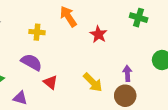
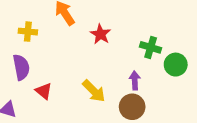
green cross: (139, 18) -> (151, 47), moved
purple semicircle: (31, 62) -> (21, 67), turned 50

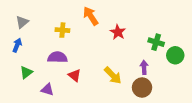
purple semicircle: (21, 67) -> (57, 57), turned -78

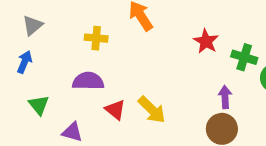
red star: (118, 32) -> (206, 41), moved
green triangle: (26, 72) -> (39, 105), turned -32
yellow arrow: (113, 75) -> (152, 110), moved

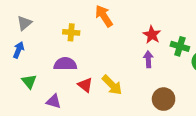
purple arrow: (225, 97) -> (148, 59), moved

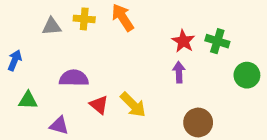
gray triangle: (24, 23) -> (52, 26), moved, turned 35
yellow cross: (71, 32) -> (84, 19), moved
green cross: (180, 46) -> (217, 41), moved
green triangle: (29, 81) -> (28, 100), turned -49

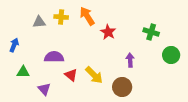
red star: (183, 41) -> (108, 32), moved
purple arrow: (179, 72) -> (130, 60), moved
brown circle: (198, 122) -> (122, 87), moved
purple triangle: (59, 125) -> (44, 89), turned 32

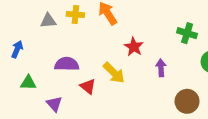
red star: (108, 32) -> (134, 47), moved
yellow arrow: (94, 75) -> (114, 73), moved
brown circle: (122, 87) -> (187, 101), moved

